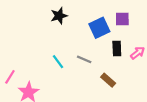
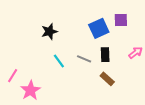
black star: (59, 16) -> (49, 32), moved
black rectangle: (117, 48) -> (105, 55), moved

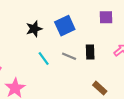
blue square: (99, 28) -> (65, 26), moved
brown rectangle: (107, 79) -> (100, 88), moved

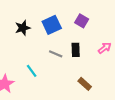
purple square: (106, 17) -> (82, 21), moved, turned 32
cyan line: (44, 58) -> (32, 71), moved

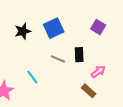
purple square: (82, 21) -> (98, 27), moved
pink arrow: (105, 48) -> (98, 72), moved

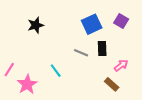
blue square: (54, 28) -> (92, 24), moved
black star: (23, 31) -> (36, 25), moved

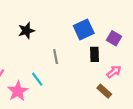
purple square: (121, 21) -> (114, 38), moved
gray line: (81, 53) -> (56, 57), moved, turned 56
cyan line: (56, 71) -> (37, 79), moved

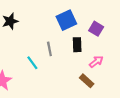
gray line: (56, 57) -> (49, 49), moved
cyan line: (37, 79) -> (32, 63), moved

